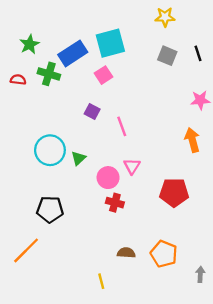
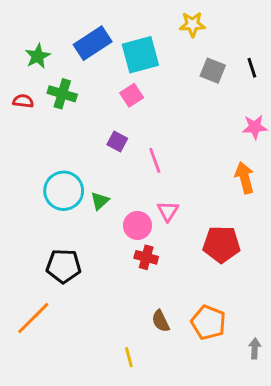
yellow star: (165, 17) -> (192, 24), moved
blue rectangle: (73, 53) -> (93, 43), moved
brown semicircle: (126, 253) -> (161, 321), turned -120

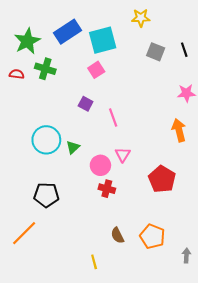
green star: (38, 56) -> (27, 41), size x1.4
red pentagon: (221, 244) -> (162, 179), turned 30

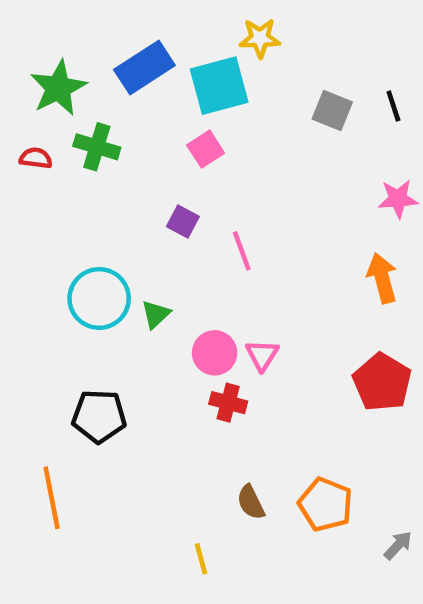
yellow star: (141, 18) -> (260, 38), moved
pink triangle: (123, 155) -> (262, 355), moved
red pentagon: (162, 179) -> (382, 382), moved
orange line: (24, 233) -> (52, 498), turned -56
gray arrow: (186, 256) -> (398, 545), turned 40

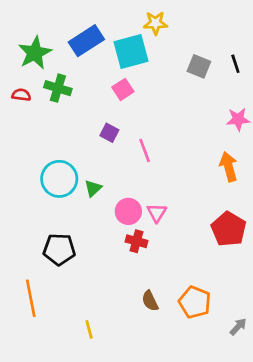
yellow line: (201, 559) -> (89, 329), moved

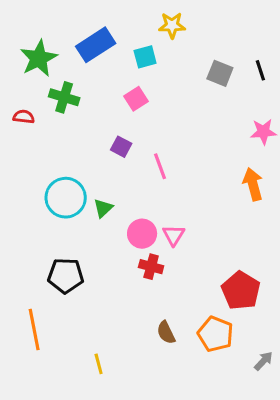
cyan square: (131, 51) -> (145, 57), size x0.6
red semicircle: (21, 95) -> (24, 117), moved
red pentagon: (229, 229) -> (241, 291), moved

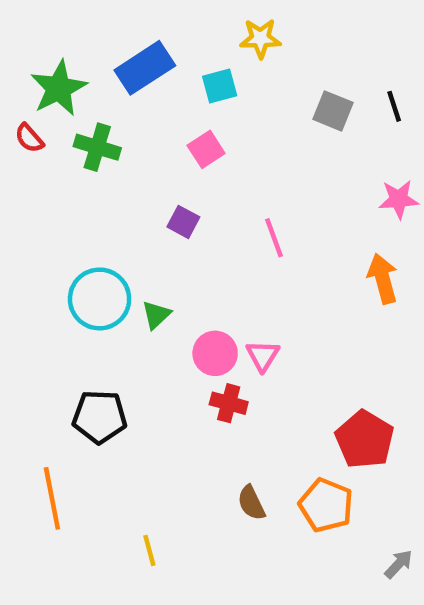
red semicircle: (24, 117) -> (29, 138), moved, turned -138
pink line: (160, 166) -> (274, 238), moved
gray arrow: (263, 361) -> (399, 564), moved

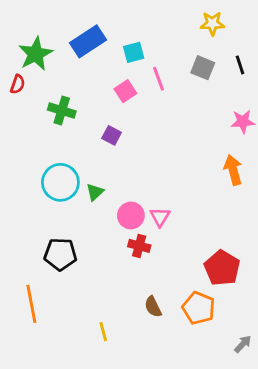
yellow star: (260, 38) -> (212, 23), moved
red semicircle: (29, 138) -> (18, 84), turned -120
green cross: (97, 147) -> (62, 110), moved
pink line: (274, 238) -> (159, 79), moved
yellow line: (149, 550) -> (103, 332), moved

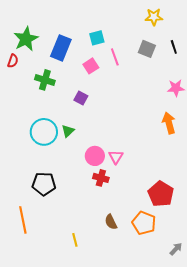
blue rectangle: (88, 41) -> (61, 48), moved, turned -35
green triangle: (95, 192) -> (68, 131), moved

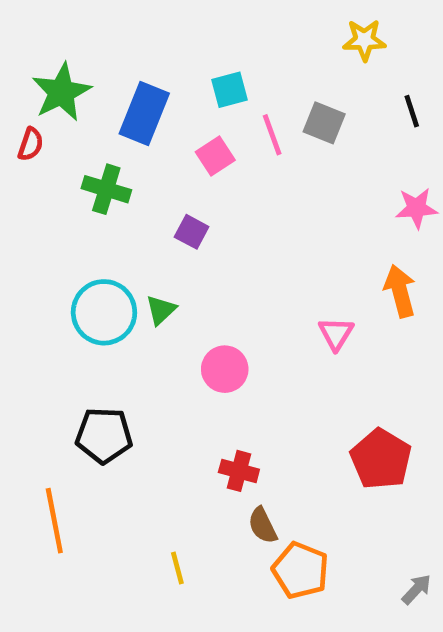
gray square: (147, 49) -> (324, 123), moved
pink triangle: (116, 157) -> (336, 334), moved
red cross: (101, 178) -> (239, 471), moved
orange pentagon: (144, 223) -> (300, 570), moved

